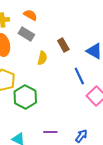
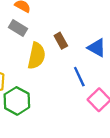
yellow semicircle: (42, 58) -> (37, 56), size x1.6

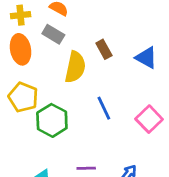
blue line: (79, 77) -> (104, 108), moved

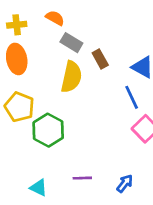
gray rectangle: (53, 34) -> (71, 43), moved
blue line: (104, 108) -> (132, 97), moved

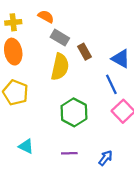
green hexagon: (48, 130) -> (74, 112), moved
cyan triangle: (39, 188) -> (26, 146), moved

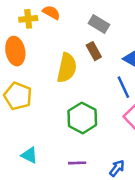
yellow cross: (13, 22) -> (28, 19), moved
gray rectangle: (60, 38) -> (99, 24), moved

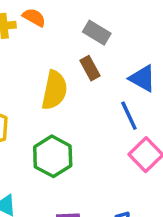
green hexagon: (82, 118) -> (53, 156), moved

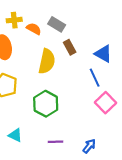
orange semicircle: (34, 17) -> (34, 29), moved
gray rectangle: (97, 33) -> (57, 24), moved

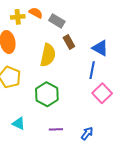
orange semicircle: (34, 29) -> (36, 13), moved
blue line: (95, 78) -> (92, 70), turned 36

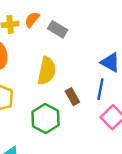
orange semicircle: (36, 13) -> (32, 20), turned -80
brown rectangle: (69, 42) -> (72, 97), moved

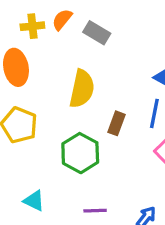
brown rectangle: (72, 97) -> (116, 123), turned 49

